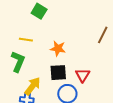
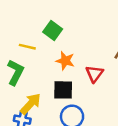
green square: (39, 11) -> (53, 30), moved
red triangle: (83, 75) -> (95, 74), moved

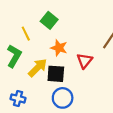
yellow line: (27, 47) -> (26, 34), turned 48
yellow arrow: (31, 104) -> (38, 68), moved

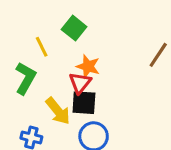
red triangle: (85, 61) -> (80, 83), moved
yellow arrow: (38, 68) -> (58, 111), moved, turned 96

